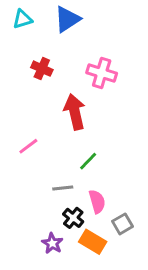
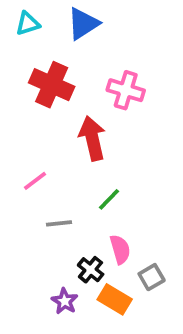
red cross: (42, 69) -> (52, 85), size x1.6
gray line: (63, 188) -> (59, 223), moved

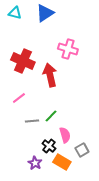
cyan triangle: (28, 24) -> (15, 13), turned 32
red cross: (52, 85) -> (23, 61), moved
green line: (109, 199) -> (51, 116), moved

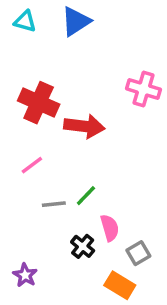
pink cross: (68, 49) -> (144, 89), moved
red arrow: (50, 75) -> (84, 126), turned 110
orange rectangle: (62, 162) -> (120, 285), moved
purple star: (35, 163) -> (25, 275), moved

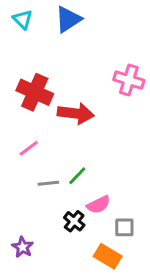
cyan triangle: (25, 21) -> (23, 19), turned 30
pink semicircle: (110, 228) -> (98, 205), turned 80
gray square: (138, 253) -> (124, 227), turned 30

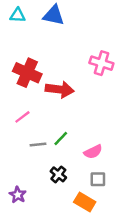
cyan triangle: (23, 19) -> (18, 15), turned -42
blue triangle: (68, 19) -> (54, 15), turned 45
pink semicircle: (98, 205) -> (93, 152), moved

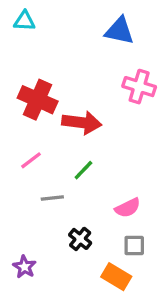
blue triangle: (54, 15) -> (119, 31), moved
green line: (61, 139) -> (83, 170), moved

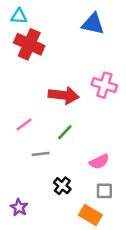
pink cross: (139, 87) -> (104, 85), moved
red cross: (38, 100) -> (29, 44), moved

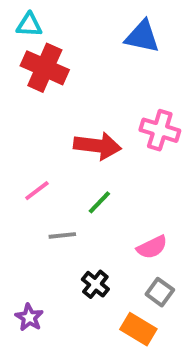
gray square: (104, 191) -> (160, 292), turned 36

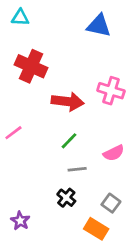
red cross: (45, 68) -> (31, 66), moved
pink line: (37, 191) -> (13, 133), moved
gray line: (62, 235) -> (77, 169), moved
pink semicircle: (152, 247) -> (114, 153), moved

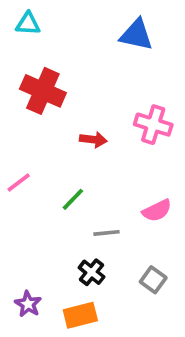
red arrow: (68, 102) -> (93, 140), size x0.6
green line: (69, 141) -> (73, 199), moved
orange rectangle: (96, 229) -> (80, 315), moved, turned -45

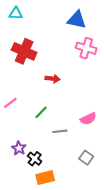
pink cross: (153, 125) -> (86, 48), moved
black cross: (92, 272) -> (35, 159), moved
purple star: (28, 304) -> (19, 148), moved

